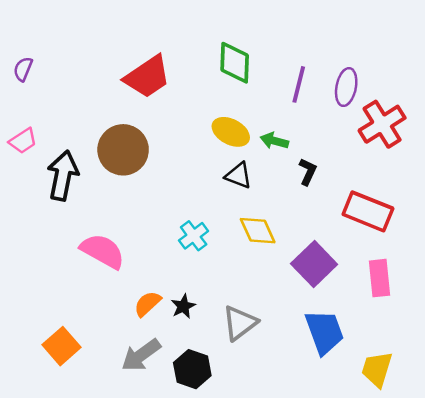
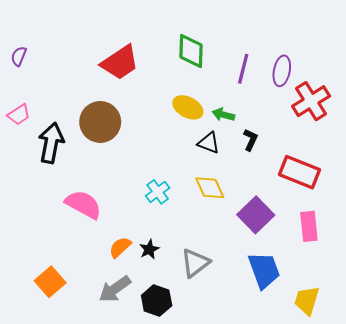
black triangle: (238, 175) -> (209, 143), moved

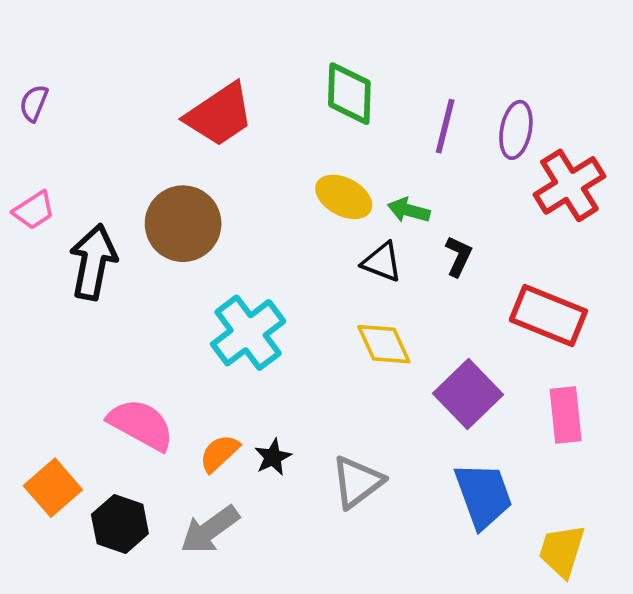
cyan cross: (158, 192) -> (248, 333), moved, size x1.6
pink semicircle: (83, 204) -> (141, 425), moved
orange square: (50, 282) -> (53, 488), moved
black hexagon: (157, 300) -> (120, 524), moved

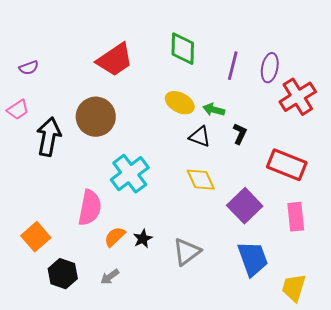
purple semicircle: (34, 103) -> (29, 68), moved, turned -132
pink semicircle: (141, 425) -> (90, 208), moved, turned 72
orange square: (53, 488) -> (36, 237), moved
gray arrow: (210, 530) -> (110, 277), size x0.6

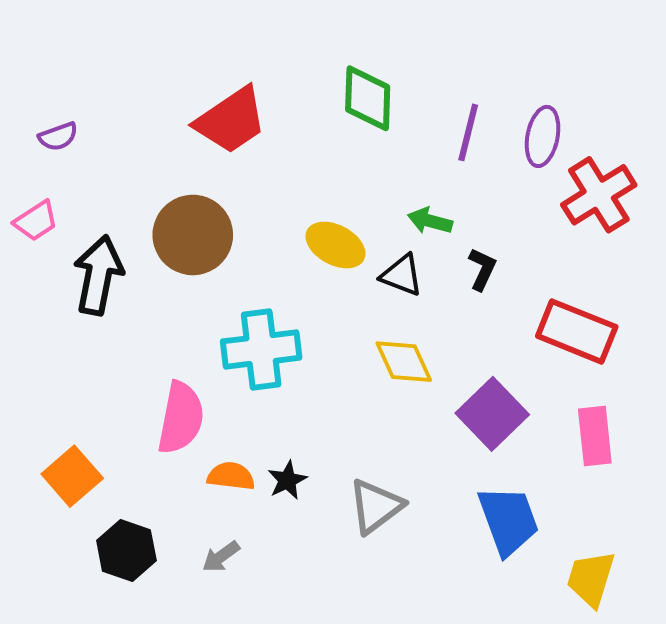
yellow ellipse: (180, 103) -> (335, 245), moved
cyan cross: (130, 174) -> (261, 350), turned 30
orange semicircle: (115, 237) -> (231, 476), turned 50

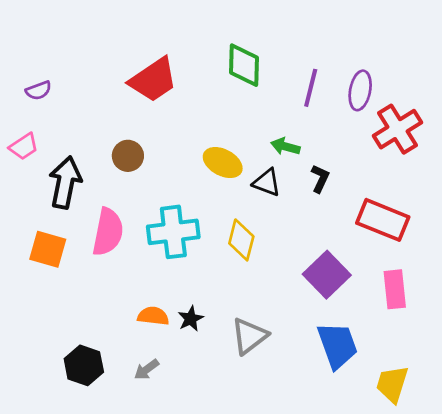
brown circle: (193, 235) -> (128, 156), size x0.6
yellow diamond: (404, 362) -> (241, 240), moved, turned 39
pink semicircle: (181, 418) -> (108, 232), moved
orange square: (72, 476) -> (48, 249), moved, turned -33

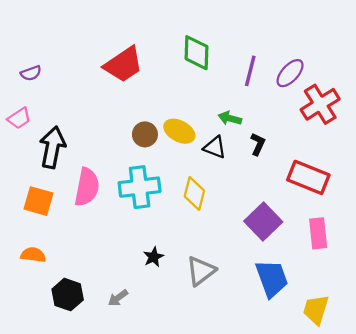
purple ellipse: (360, 90) -> (290, 73), turned 32
brown circle: (128, 156) -> (145, 134), moved
orange semicircle: (153, 316) -> (33, 255), moved

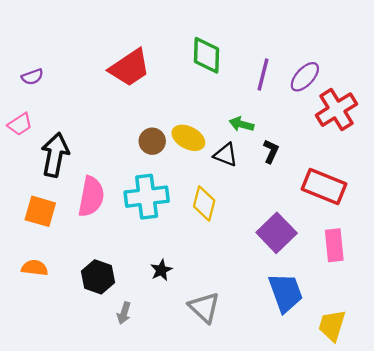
gray triangle: (201, 271) -> (204, 307), moved, turned -40
black hexagon: (68, 295) -> (98, 277), moved
gray arrow: (118, 298) -> (124, 313), turned -36

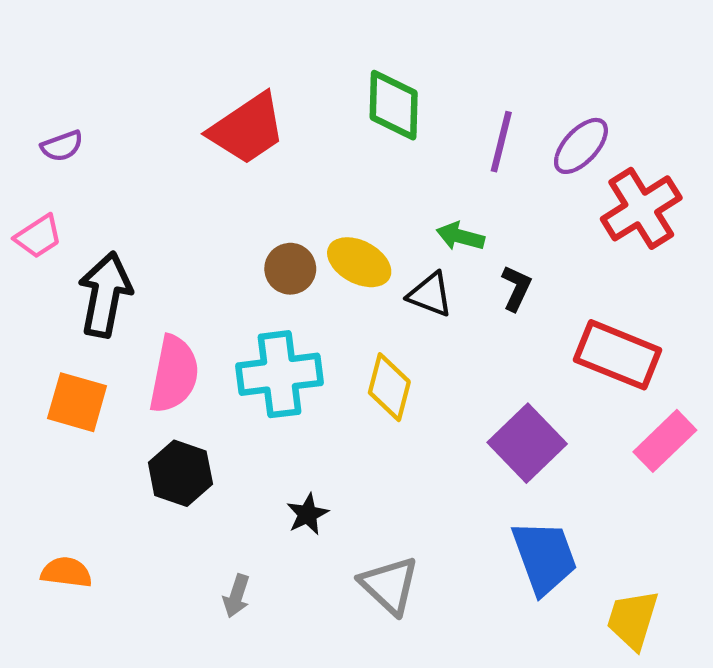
pink rectangle: (334, 245) -> (665, 441), moved, turned 52
orange semicircle: (35, 268) -> (66, 572), moved
black hexagon: (98, 277) -> (180, 473), moved

